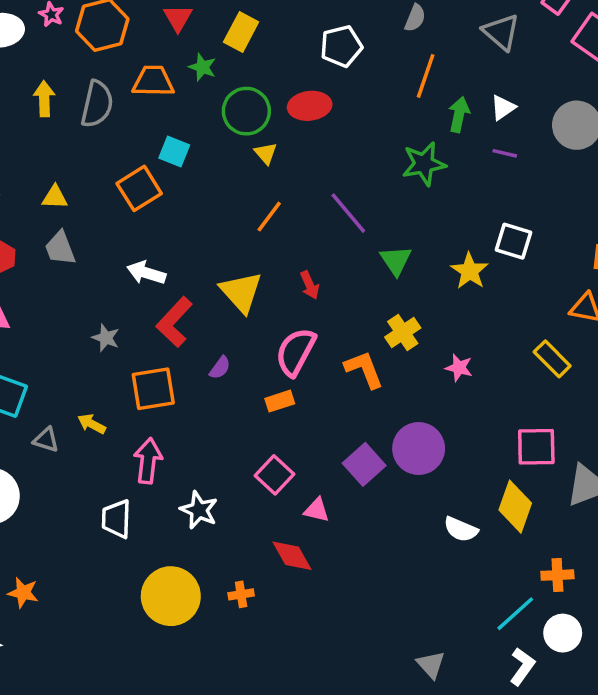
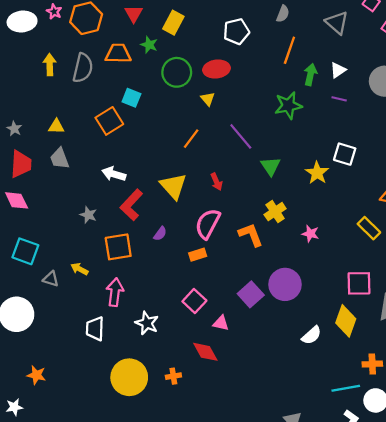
yellow triangle: (266, 153) -> (208, 99), moved
white semicircle: (461, 529) -> (312, 335), turned -65
cyan line: (515, 614) -> (346, 388), turned 32

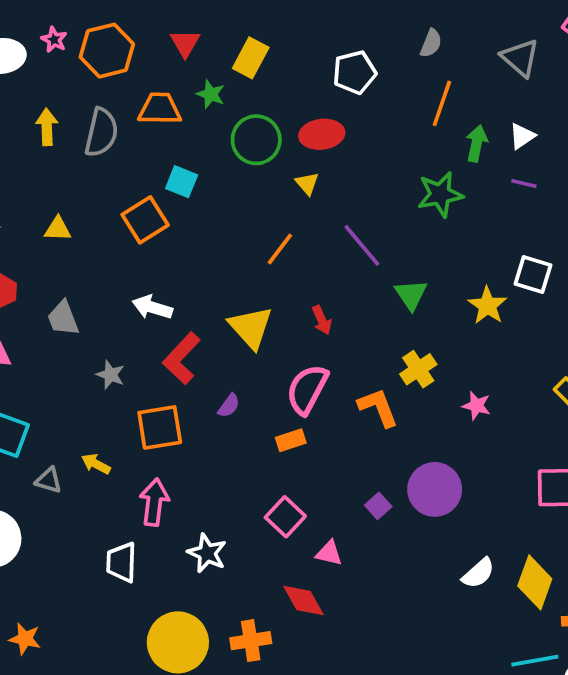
gray trapezoid: (60, 158) -> (63, 318), moved
purple square: (251, 294) -> (378, 506), size x0.6
yellow diamond: (346, 321) -> (535, 582), moved
orange cross: (173, 376) -> (251, 641), size x1.5

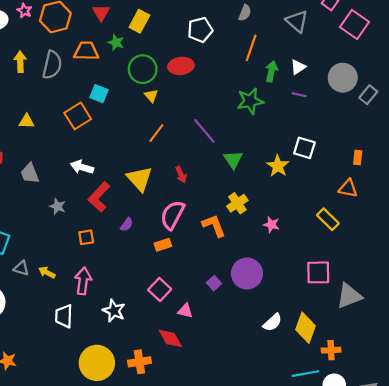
yellow triangle: (307, 183) -> (151, 96), moved
orange square: (160, 427) -> (86, 237), size x0.6
yellow arrow: (96, 464) -> (47, 272), moved

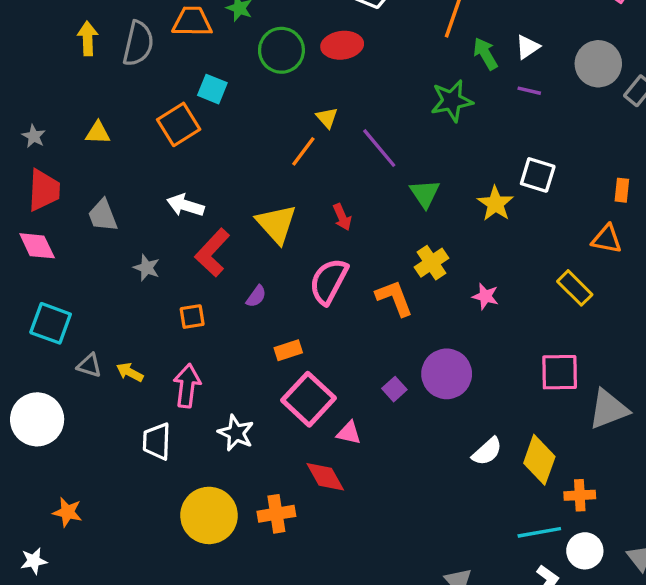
green arrow: (271, 71) -> (485, 54), turned -42
yellow triangle: (151, 96) -> (327, 118), moved
orange rectangle: (163, 245) -> (288, 350), moved
pink square: (160, 289) -> (308, 399), size x1.4

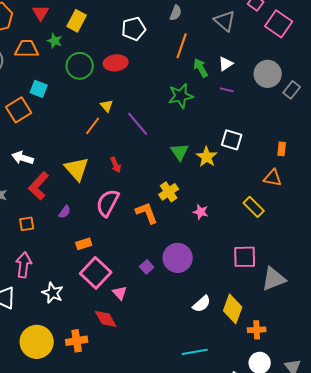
green triangle: (425, 194) -> (180, 152), moved
pink triangle: (349, 433) -> (120, 293), turned 35
cyan line: (539, 532) -> (195, 352), moved

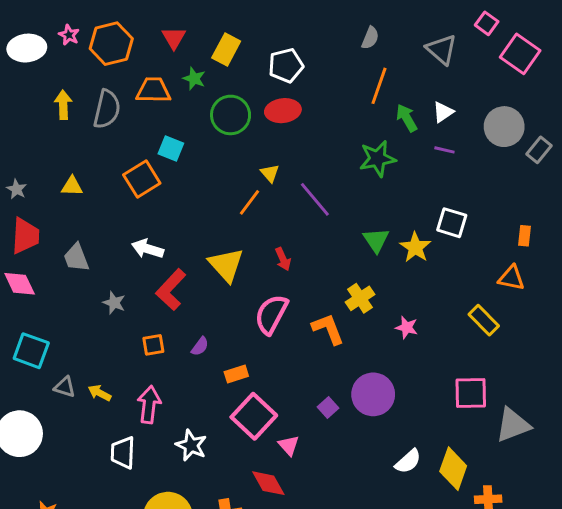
white pentagon: (134, 29) -> (286, 65), moved
purple semicircle: (65, 212) -> (200, 346), moved

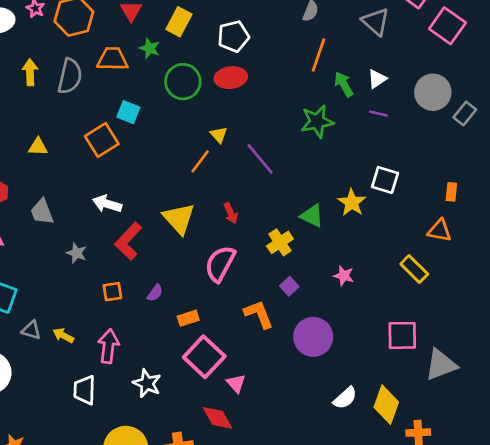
green triangle: (376, 240) -> (312, 216), moved, turned -30
yellow cross: (360, 298) -> (280, 242), moved
orange L-shape: (328, 329) -> (259, 314), moved
purple square: (328, 407) -> (289, 286), moved

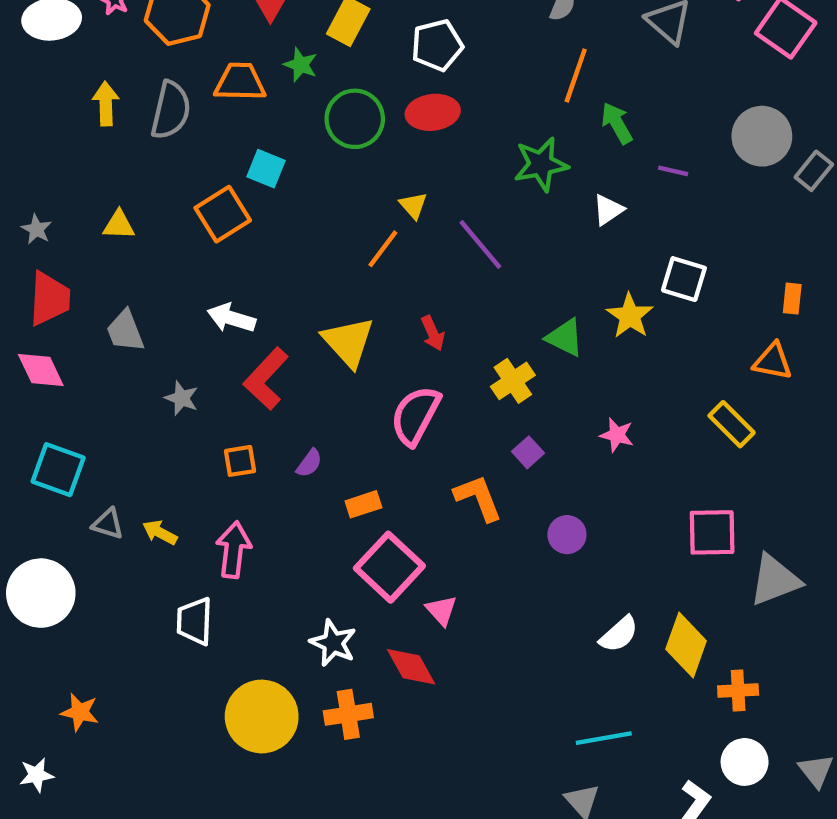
white triangle: (377, 79) -> (608, 210), moved
green star: (317, 121) -> (541, 164), moved
purple circle: (313, 337) -> (567, 535), size x0.6
white star: (147, 383) -> (333, 643), moved

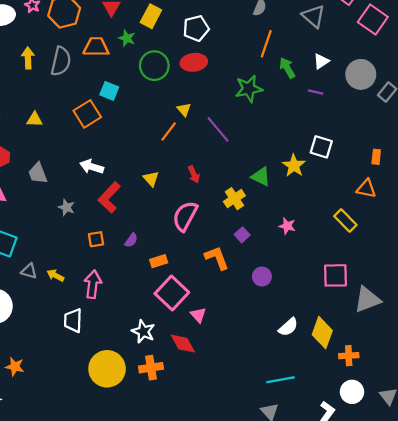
white triangle: (608, 210) -> (321, 61), moved
yellow triangle: (348, 342) -> (151, 179), size x0.6

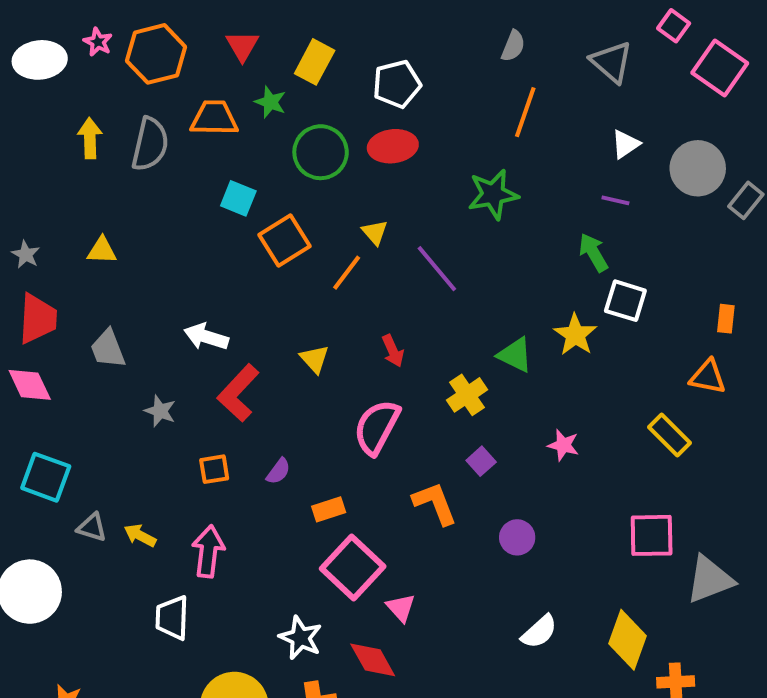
green arrow: (287, 68) -> (593, 253), moved
orange square: (87, 114) -> (284, 240), moved
white semicircle: (288, 327) -> (539, 632), moved

